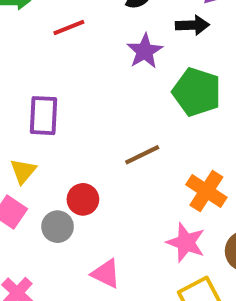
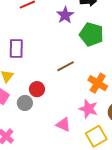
pink triangle: (106, 274) -> (63, 124), moved

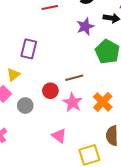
red circle: (37, 89) -> (50, 91), moved
pink star: (88, 109) -> (72, 102), moved

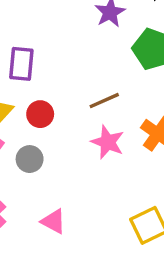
red circle: (50, 91) -> (40, 114), moved
pink triangle: (59, 136) -> (53, 221), moved

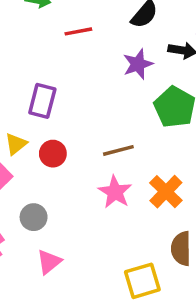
gray circle: (30, 159) -> (34, 217), moved
pink triangle: (53, 221) -> (49, 262), turned 44

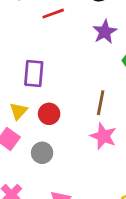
brown line: (118, 150) -> (101, 103), turned -55
gray circle: (34, 217) -> (42, 153), moved

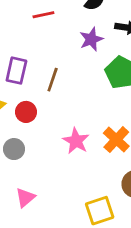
brown line: (101, 103) -> (53, 80), moved

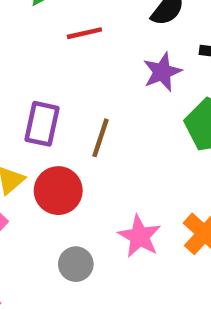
red circle: (26, 112) -> (58, 191), size x1.4
gray circle: (14, 149) -> (76, 264), moved

